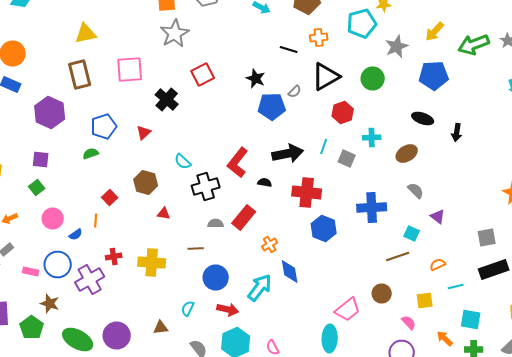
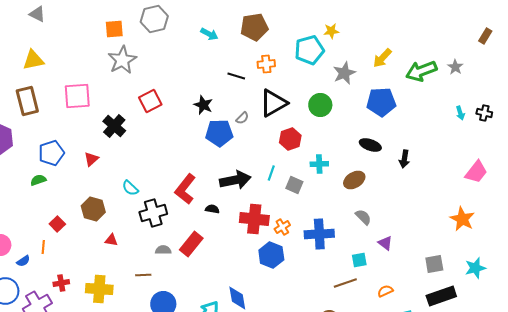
cyan square: (412, 234) -> (359, 260), turned -35
orange cross: (270, 244) -> (282, 227), moved

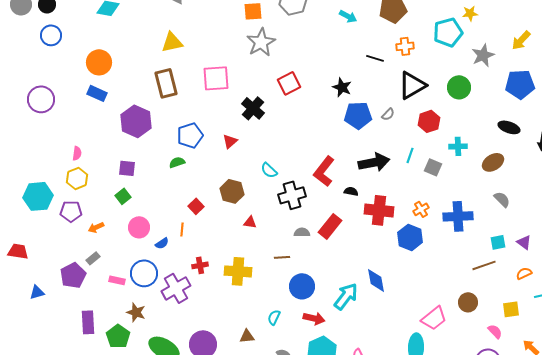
gray semicircle: (242, 118) -> (388, 114), moved
red cross: (254, 219) -> (379, 210), moved
purple triangle: (385, 243) -> (524, 242), moved

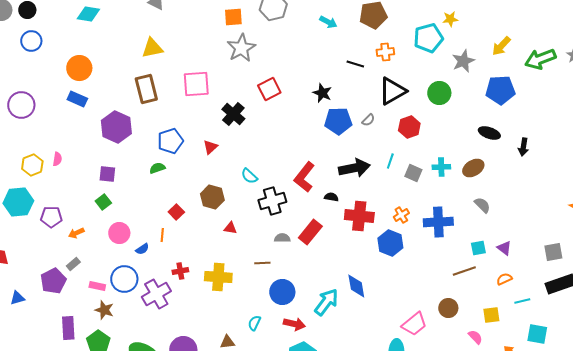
cyan cross: (458, 146) -> (441, 167), moved
yellow hexagon: (77, 178) -> (32, 165), moved
brown star: (136, 312) -> (104, 310), moved

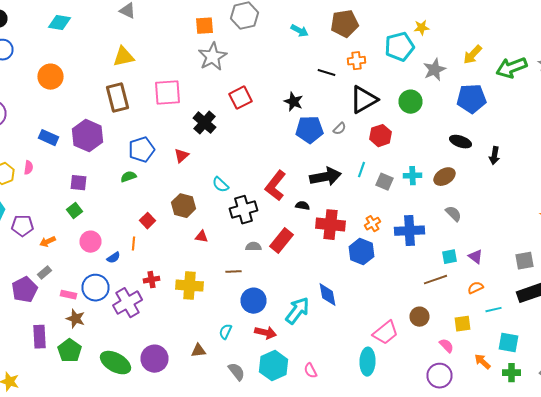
blue rectangle: (77, 99) -> (48, 138), moved

